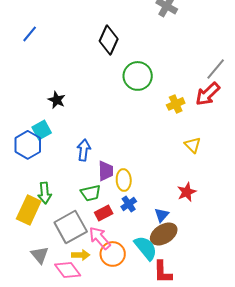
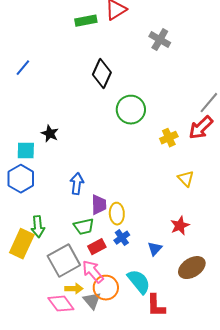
cyan square: (42, 130) -> (26, 151), moved, turned 30
brown ellipse: (164, 234) -> (192, 268), moved
gray triangle: (40, 255) -> (92, 301), moved

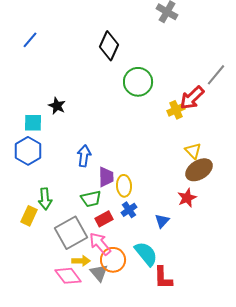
red arrow: (201, 128) -> (192, 98), moved
yellow rectangle: (22, 244) -> (29, 216), size x0.7
brown ellipse: (192, 268) -> (199, 170), moved

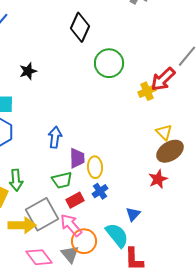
black star: (57, 106) -> (28, 71), moved, turned 30
blue triangle: (162, 221) -> (133, 214), moved
yellow arrow: (81, 261) -> (22, 225), moved, size x1.5

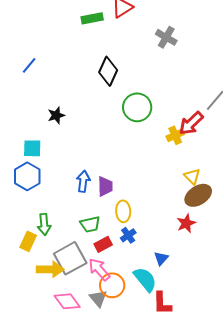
purple trapezoid: (77, 158) -> (105, 186), moved

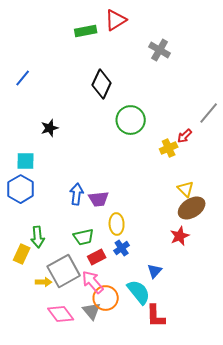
red arrow: (191, 123) -> (185, 136), size x0.6
purple trapezoid: (105, 186) -> (99, 199), turned 85
yellow arrow: (50, 269) -> (44, 282), size x0.6

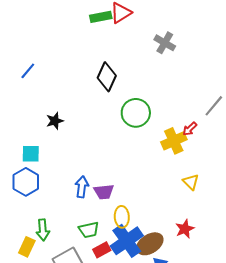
green rectangle: (86, 31) -> (101, 17), moved
yellow cross: (169, 148) -> (174, 141), size x1.4
brown ellipse: (192, 208) -> (150, 244), moved
blue cross: (122, 248) -> (127, 241), size x2.0

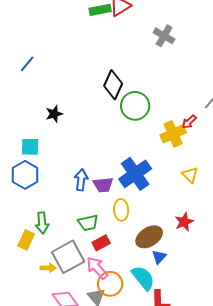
black diamond: (107, 77) -> (113, 85), moved
blue cross: (127, 241) -> (135, 174), moved

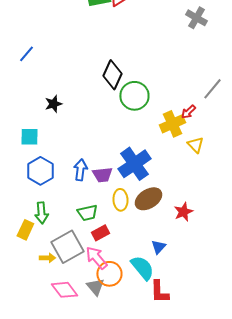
gray cross: (164, 36) -> (196, 18), moved
blue hexagon: (25, 175) -> (40, 171), moved
yellow triangle: (190, 175) -> (195, 145), moved
brown ellipse: (149, 237) -> (148, 199), moved

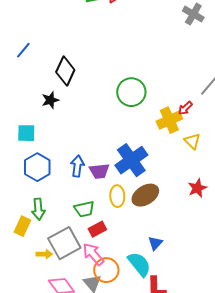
black diamond: (112, 75) -> (65, 71), moved
red star: (183, 212) -> (197, 188), moved

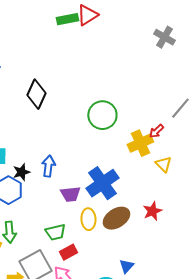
black star: (50, 100) -> (21, 172), moved
blue arrow: (77, 166) -> (48, 166), moved
red star: (197, 188) -> (152, 211), moved

